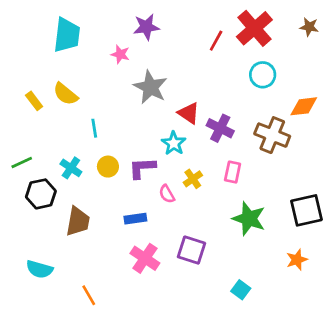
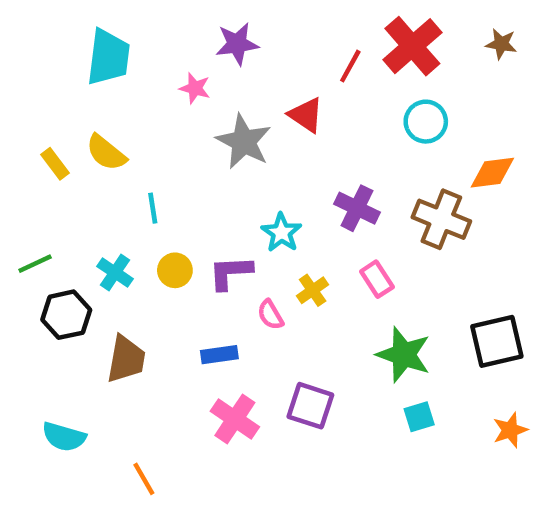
red triangle: (189, 113) -> (306, 115), moved
pink rectangle: (233, 172) -> (377, 279), turned -45
orange star: (297, 260) -> (510, 430), moved
cyan square: (241, 290) -> (419, 417), moved, turned 36

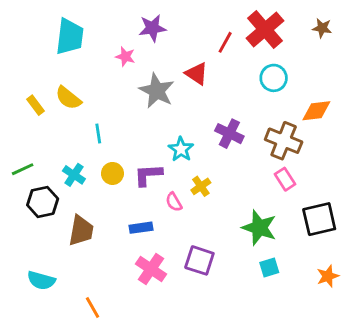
pink rectangle: (377, 279) -> (285, 179), moved

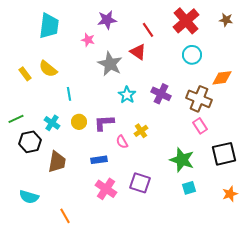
red line: (225, 42) -> (148, 30), moved, turned -63
cyan star: (181, 149) -> (127, 95), moved

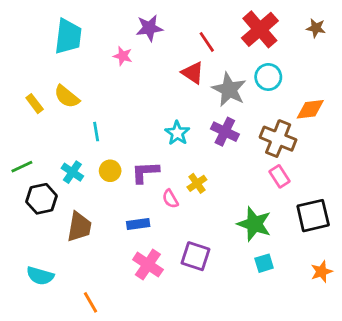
gray star: (110, 64) -> (229, 90), moved

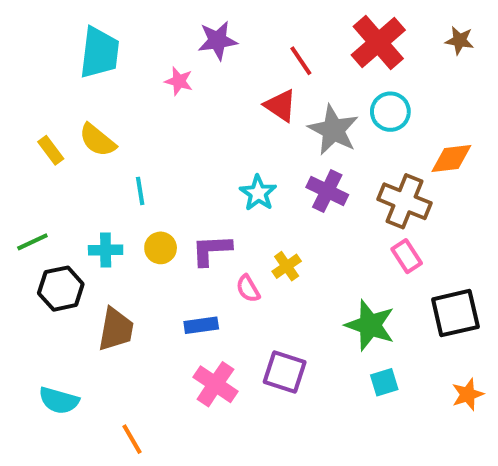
cyan cross: (72, 172) -> (106, 250), turned -35

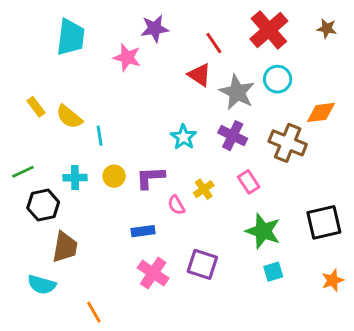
pink star: (179, 81) -> (127, 57), size x1.4
yellow semicircle: (97, 140) -> (69, 117), moved
pink rectangle: (407, 256) -> (249, 182), moved
brown trapezoid: (116, 329) -> (65, 247), moved

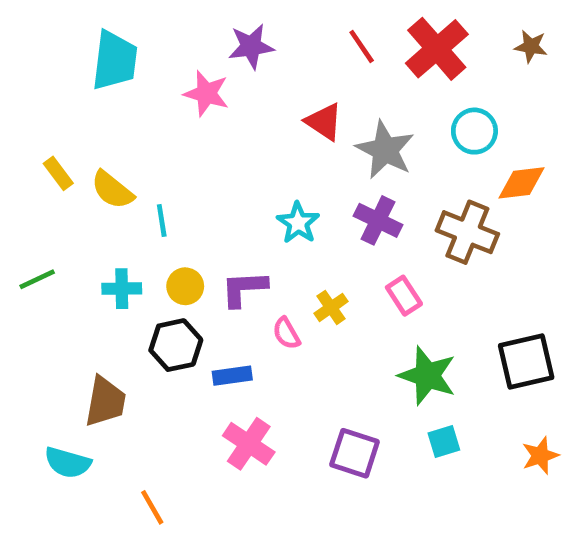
red line: (214, 43) -> (362, 46), moved
cyan circle: (278, 79) -> (474, 131), moved
black hexagon: (43, 205) -> (176, 345), moved
purple square: (202, 264) -> (355, 453), moved

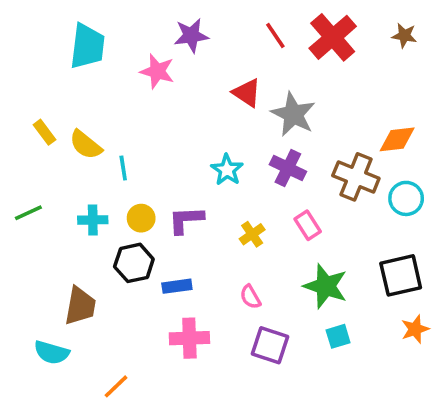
cyan circle: (474, 131) -> (406, 198), moved
pink semicircle: (286, 333) -> (250, 297), moved
pink cross: (249, 444) -> (189, 338), turned -36
orange star: (540, 456) -> (415, 329), moved
orange line: (152, 507) -> (116, 386), turned 76

